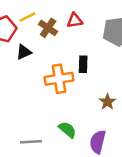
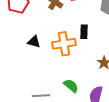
black triangle: (24, 52) -> (34, 42), moved, turned 40

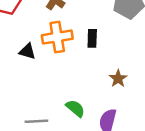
orange cross: (64, 44) -> (57, 37), moved

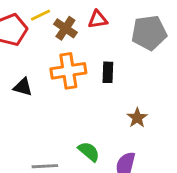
black triangle: (27, 51) -> (23, 87), moved

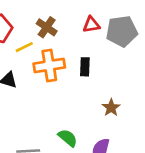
yellow line: (40, 15) -> (24, 47), moved
red triangle: (98, 20) -> (91, 25), moved

